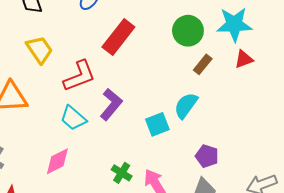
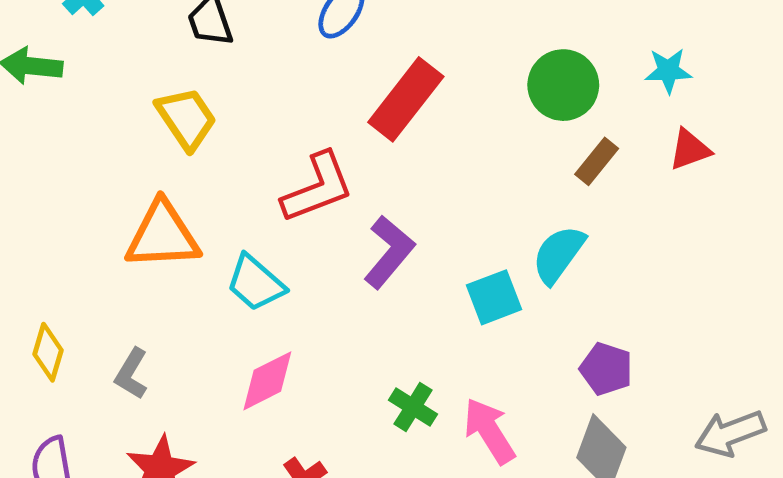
cyan star: (234, 24) -> (668, 71), size x0.6
yellow trapezoid: (39, 50) -> (186, 118), moved
cyan trapezoid: (73, 118) -> (256, 283), moved

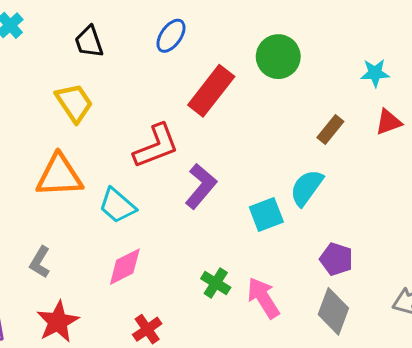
green circle: (563, 85) -> (278, 57), moved

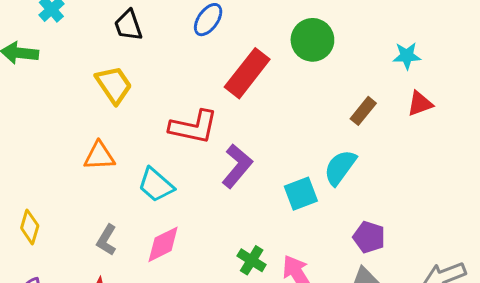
red L-shape: (156, 146) -> (194, 127), turned 33
orange triangle: (59, 176) -> (99, 156), size x0.7
gray L-shape: (40, 262) -> (107, 240), moved

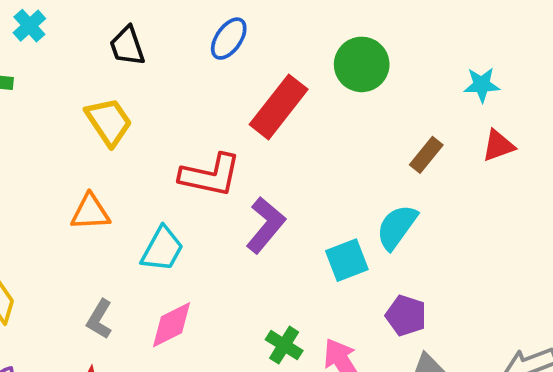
cyan trapezoid: (156, 185) -> (162, 249), turned -102
purple pentagon: (369, 237) -> (406, 316), moved

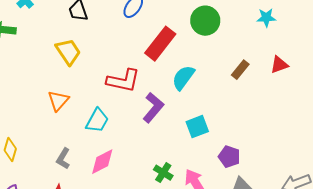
cyan star: (482, 85) -> (266, 18), moved
orange triangle: (90, 212) -> (58, 101), turned -45
cyan semicircle: (397, 227) -> (183, 78), moved

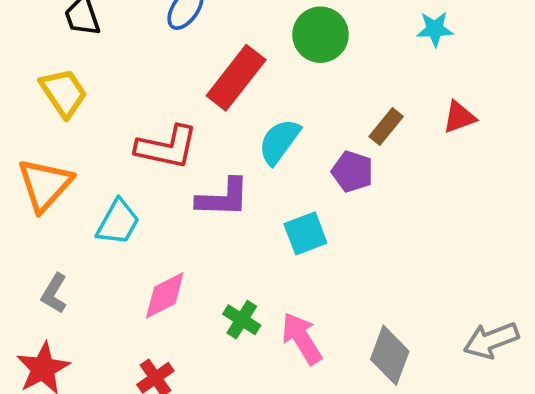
orange triangle: (58, 101) -> (45, 185), size x1.4
purple L-shape: (153, 108) -> (223, 198), turned 52
purple pentagon: (229, 157) -> (352, 172), moved
pink diamond: (102, 162) -> (165, 295), moved

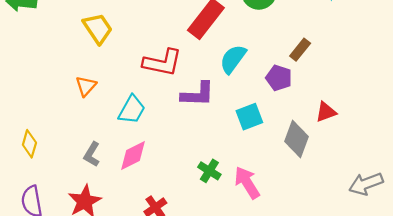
red triangle: (459, 117) -> (326, 112), moved
orange triangle: (45, 185) -> (86, 86), size x0.6
pink diamond: (165, 295) -> (133, 155), moved
gray diamond: (390, 355) -> (296, 139), moved

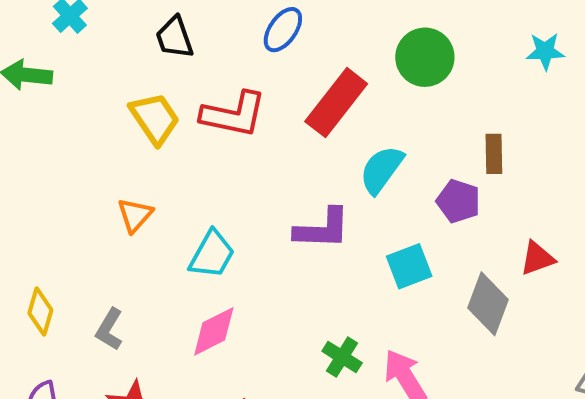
brown rectangle: (300, 50) -> (494, 154), turned -40
red L-shape: (162, 63) -> (234, 114), moved
gray L-shape: (92, 154) -> (109, 329), moved

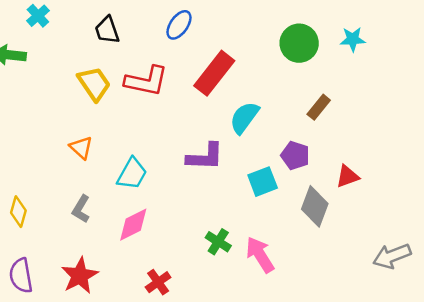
green circle: (425, 57) -> (299, 43), moved
brown rectangle: (494, 154) -> (319, 107), turned 40
purple pentagon: (458, 201) -> (295, 155), moved
orange triangle: (135, 215) -> (81, 148), turned -30
gray L-shape: (109, 329) -> (81, 209), moved

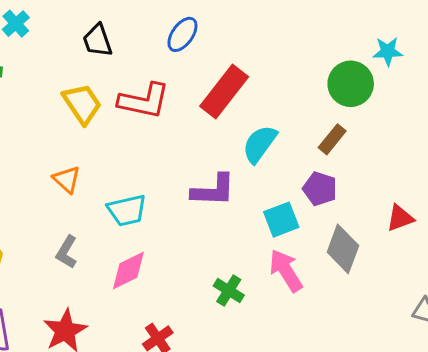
green circle: (299, 43) -> (351, 84), moved
brown rectangle: (319, 107) -> (332, 139), moved
cyan trapezoid: (132, 174) -> (127, 210), turned 48
red triangle: (347, 176) -> (400, 218), moved
pink arrow: (260, 255) -> (286, 271), moved

